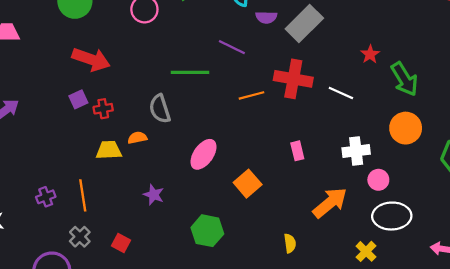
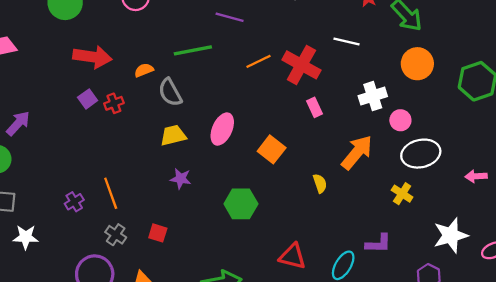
red cross: (293, 79) -> (301, 65), moved, turned 30
orange semicircle: (137, 138) -> (144, 70), moved
yellow trapezoid: (109, 150) -> (173, 135), moved
yellow semicircle: (290, 243) -> (320, 183), moved

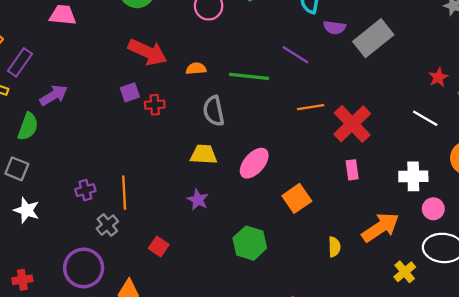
white line: (347, 41) -> (425, 118), moved
orange semicircle: (144, 70) -> (196, 69), moved
yellow cross: (402, 194) -> (405, 272), moved
gray cross: (116, 235) -> (107, 225), moved

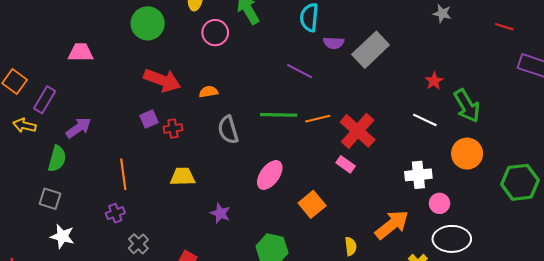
green line: (249, 76) -> (279, 115), moved
yellow trapezoid: (204, 154) -> (183, 177), moved
pink rectangle: (352, 170) -> (346, 164), moved, turned -42
orange line: (124, 193) -> (123, 174), moved

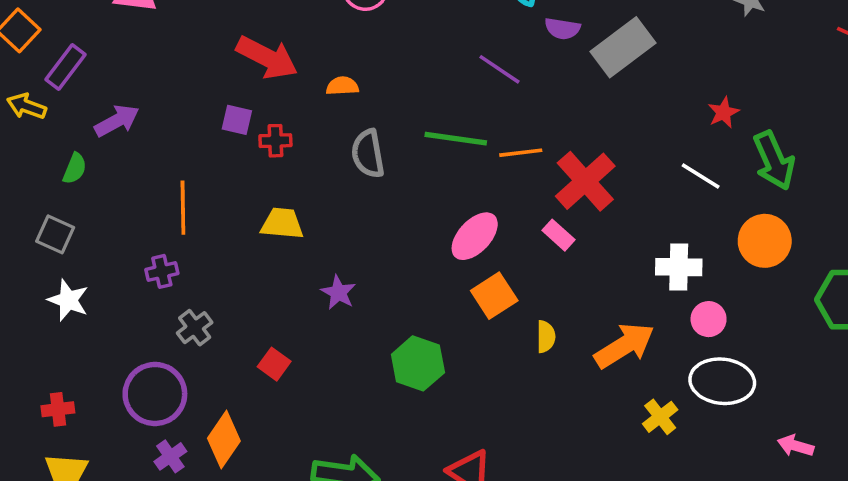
purple square: (149, 119) -> (237, 120), turned 30
green semicircle: (57, 159) -> (75, 168), size x0.7
pink ellipse: (270, 175) -> (475, 236), moved
yellow semicircle: (351, 246) -> (546, 337), moved

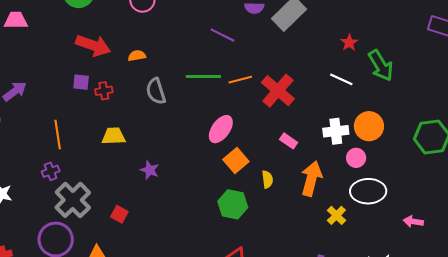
pink rectangle: (558, 235) -> (289, 141), moved
orange circle: (765, 241) -> (369, 126), moved
gray cross: (195, 328) -> (73, 200), size x1.8
orange arrow: (624, 346) -> (311, 179), turned -36
green hexagon: (418, 363) -> (233, 204), moved

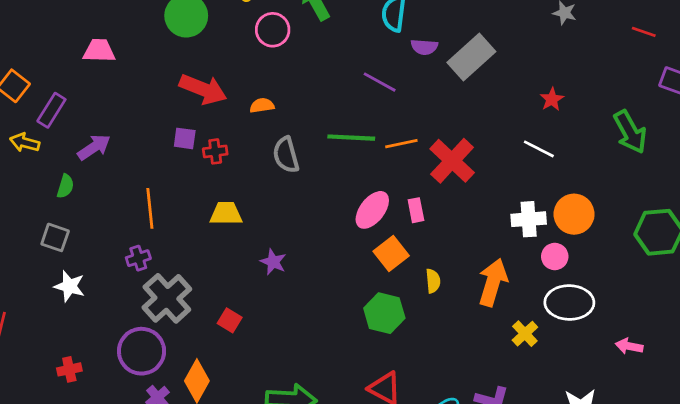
green arrow: (381, 65) -> (630, 132), moved
pink rectangle: (289, 141) -> (416, 210), moved, turned 42

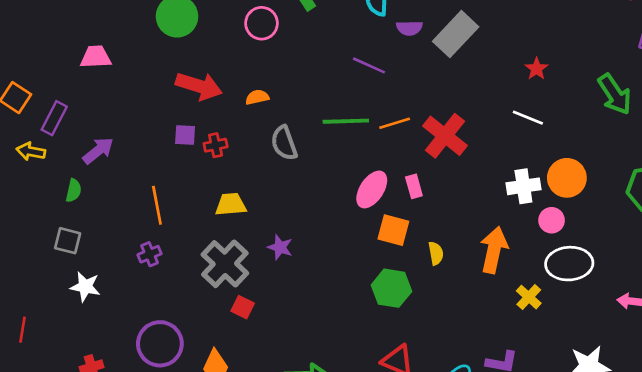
orange square: (391, 254) -> (393, 230), turned -32
gray cross: (167, 298) -> (225, 264), moved

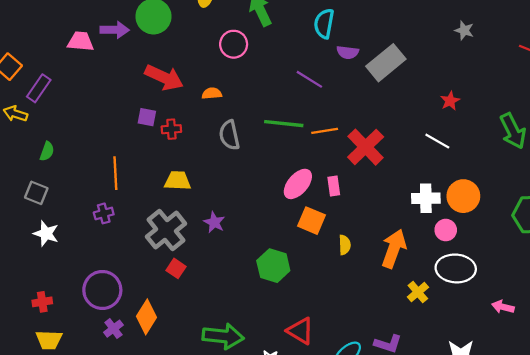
pink circle: (262, 23) -> (234, 44), moved
purple arrow: (98, 151) -> (115, 30), moved, turned 32
green hexagon: (391, 288) -> (273, 266), moved

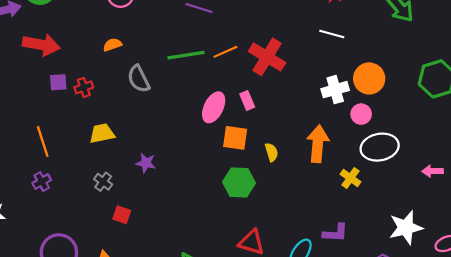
red arrow: (164, 78) -> (41, 45), moved
gray cross: (166, 230) -> (103, 182), size x0.5
green hexagon: (273, 266) -> (239, 183), moved

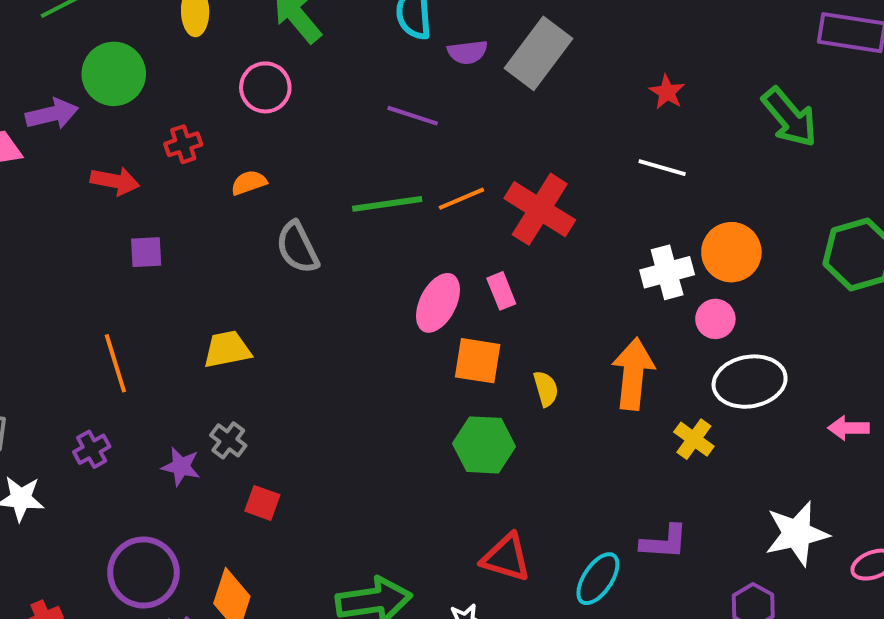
red arrow: (41, 45) -> (115, 181), size x0.7
red cross: (84, 87) -> (183, 144), moved
purple star: (146, 163) -> (181, 467), moved
purple cross: (42, 182) -> (92, 449), moved

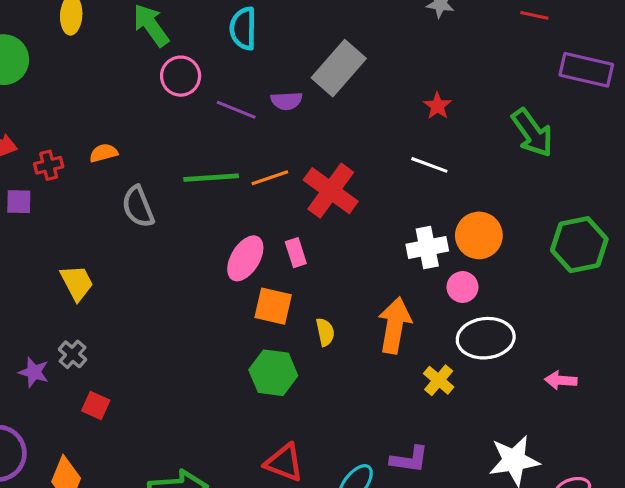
purple semicircle: (467, 52) -> (286, 101), moved
pink circle: (265, 87) -> (181, 76), moved
red cross: (183, 144) -> (49, 165), moved
yellow trapezoid: (227, 349) -> (77, 283), turned 69

